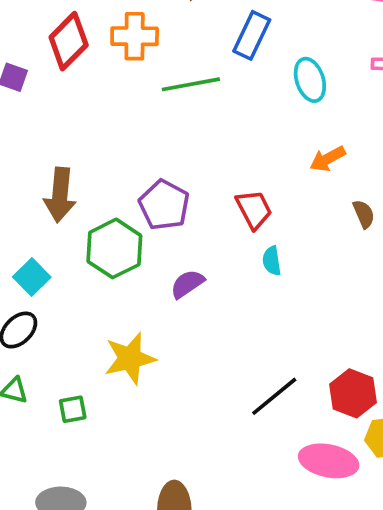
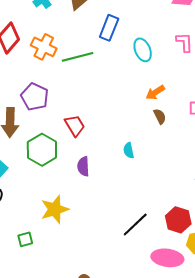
orange cross: (135, 36) -> (44, 47), moved, turned 30
purple pentagon: (164, 205) -> (35, 97), moved
red trapezoid: (254, 209) -> (75, 126), moved
brown semicircle: (364, 214) -> (160, 116), moved
purple semicircle: (187, 284) -> (83, 166), turned -54

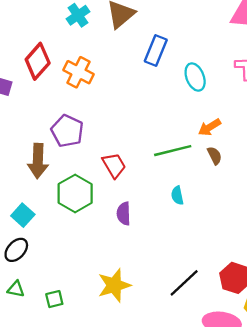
green line: (78, 57) -> (173, 151), moved
yellow star: (55, 209) -> (114, 285), moved

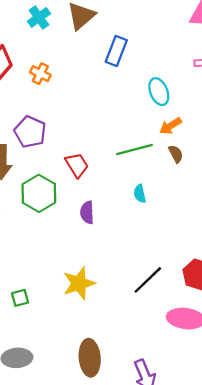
orange cross: (78, 72) -> (40, 74), size x0.7
cyan ellipse: (195, 77) -> (159, 92), moved

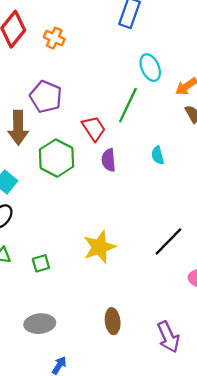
cyan ellipse: (159, 92) -> (150, 68), moved
green line: (134, 149) -> (128, 105), moved, turned -48
purple semicircle: (87, 212) -> (109, 160), moved
brown ellipse: (90, 358) -> (113, 321), size x0.7

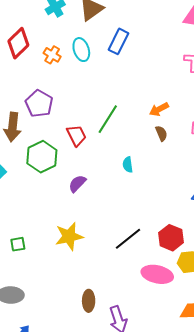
cyan ellipse: (150, 68) -> (81, 50), moved
purple semicircle: (109, 160) -> (77, 184), moved, turned 42
brown ellipse: (113, 321) -> (89, 301), moved

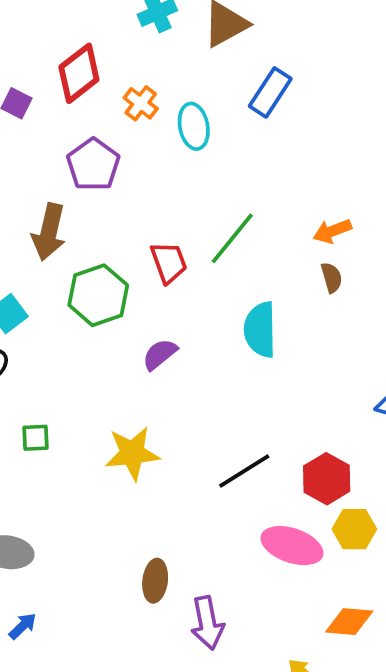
cyan ellipse: (81, 50) -> (194, 126), moved
purple pentagon: (39, 104) -> (93, 165), moved
cyan semicircle: (128, 165) -> (260, 330), size x1.8
green square: (18, 244) -> (35, 438), moved

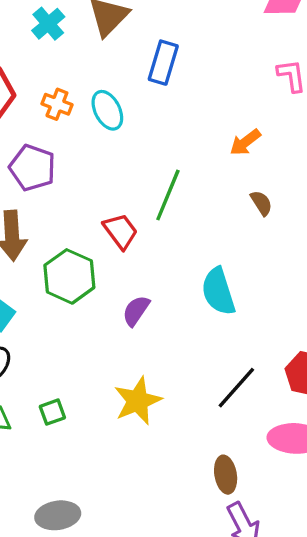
orange arrow: (332, 231) -> (245, 142), moved
cyan semicircle: (260, 330) -> (218, 291), moved
brown ellipse: (155, 581) -> (226, 475), moved

